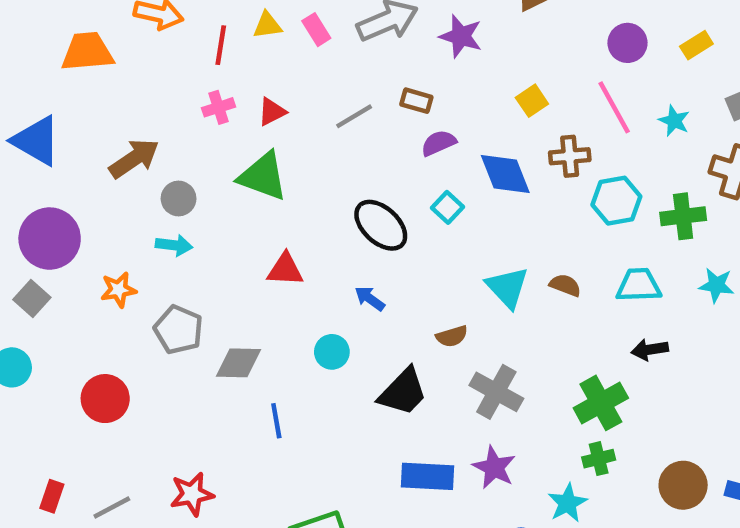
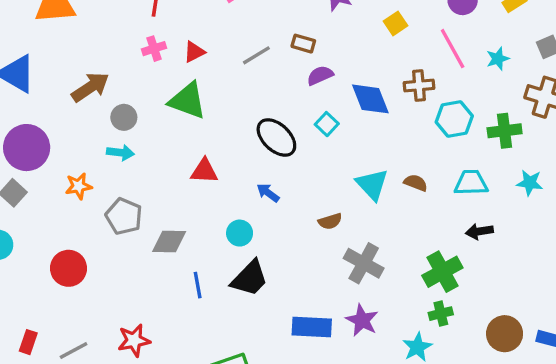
yellow square: (532, 101) -> (396, 23), moved
cyan star: (674, 121) -> (498, 59), turned 30
black trapezoid: (403, 392) -> (250, 278), moved

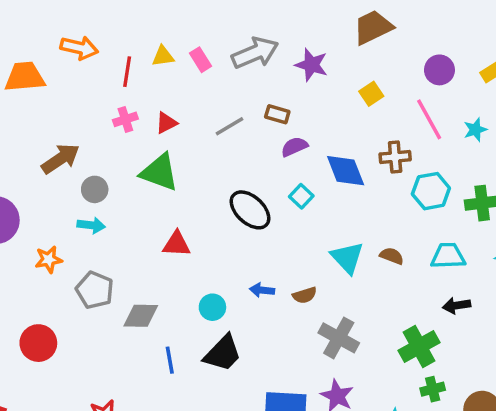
blue arrow: (268, 193) -> (262, 290), moved, turned -30
green cross: (441, 314) -> (433, 389), moved

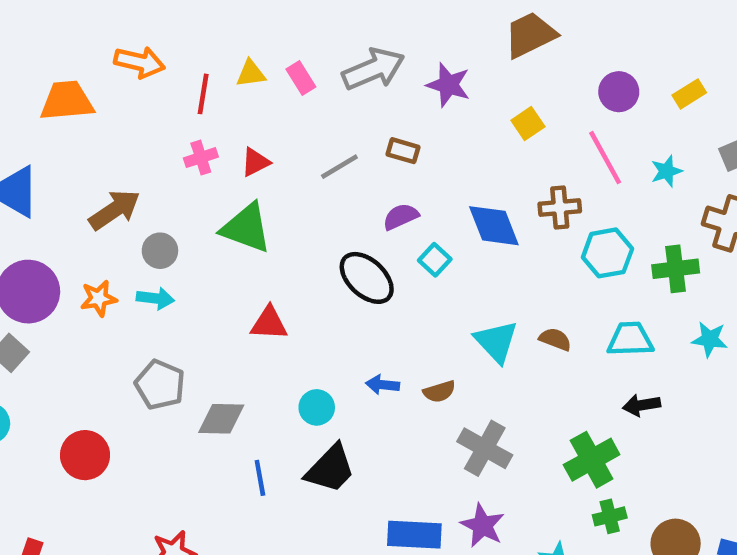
purple semicircle: (294, 147) -> (401, 217), moved
orange star: (49, 259) -> (99, 298), moved

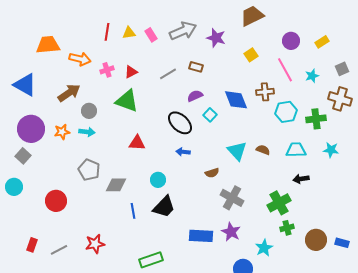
orange arrow: (140, 62) -> (80, 59), moved
red line: (203, 94) -> (107, 32), moved
blue arrow: (383, 385) -> (183, 152), moved

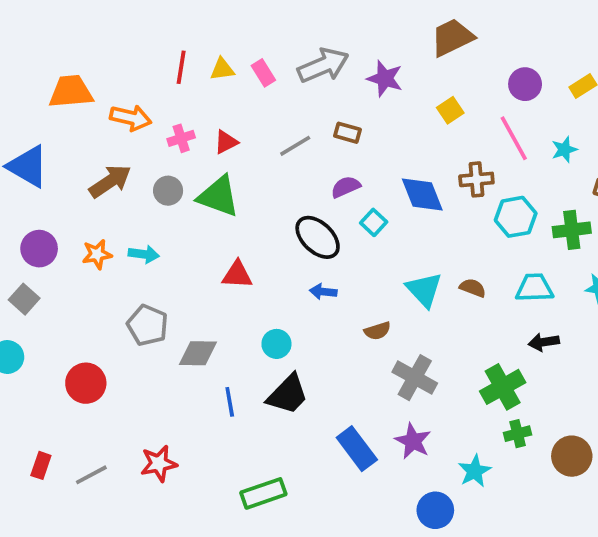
gray circle: (89, 111) -> (168, 191), moved
purple circle: (31, 129) -> (39, 249), size x0.7
blue rectangle: (201, 236) -> (357, 449), turned 50

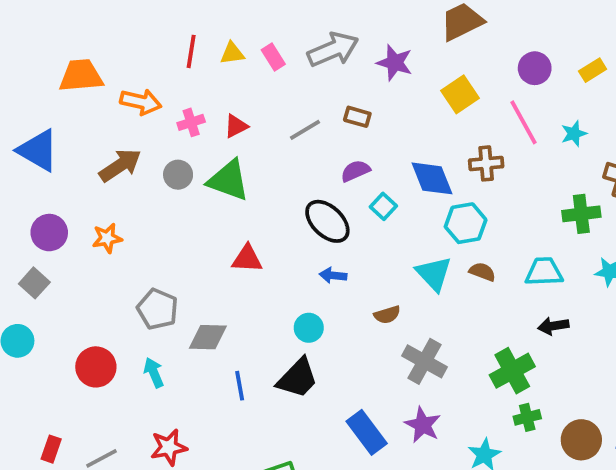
yellow square: (450, 110) -> (460, 94), size x1.4
cyan hexagon: (516, 217) -> (466, 223), moved
cyan arrow: (144, 254) -> (154, 373), moved, turned -120
cyan circle: (276, 344) -> (309, 328), moved

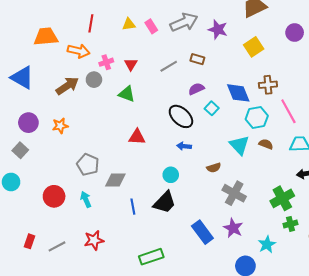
red line: (191, 51) -> (91, 23), moved
pink line: (523, 122) -> (288, 111), moved
red triangle: (236, 126) -> (131, 64), turned -32
gray circle: (178, 175) -> (94, 80), moved
green triangle: (228, 180) -> (127, 94), size x0.7

